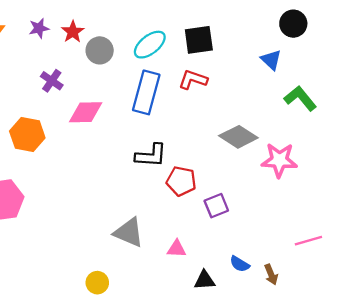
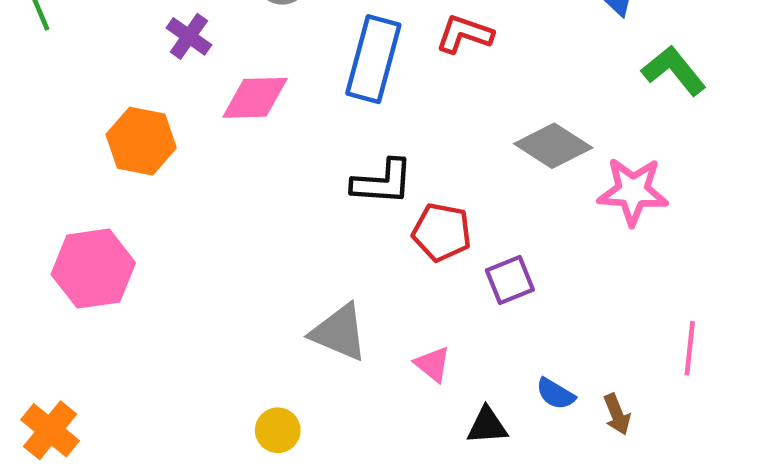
pink line: (308, 241) -> (690, 348), turned -68
pink triangle: (177, 249) -> (433, 364), turned 36

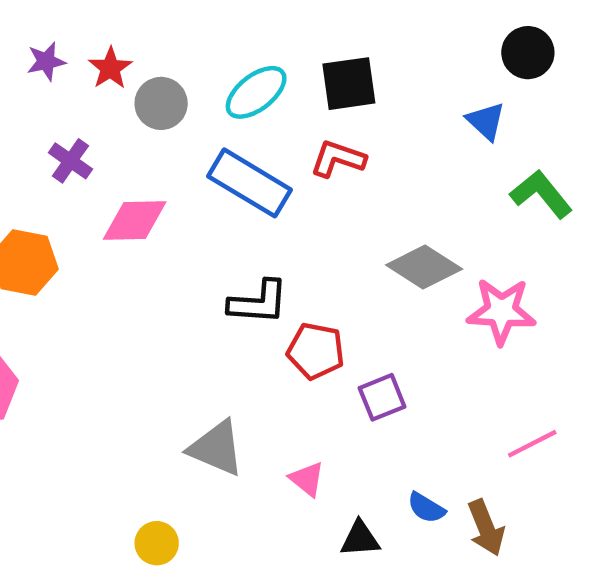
blue rectangle: (373, 59) -> (249, 183), turned -74
pink line: (690, 348) -> (532, 444), moved, turned 57
brown arrow: (617, 414) -> (486, 528), size x1.4

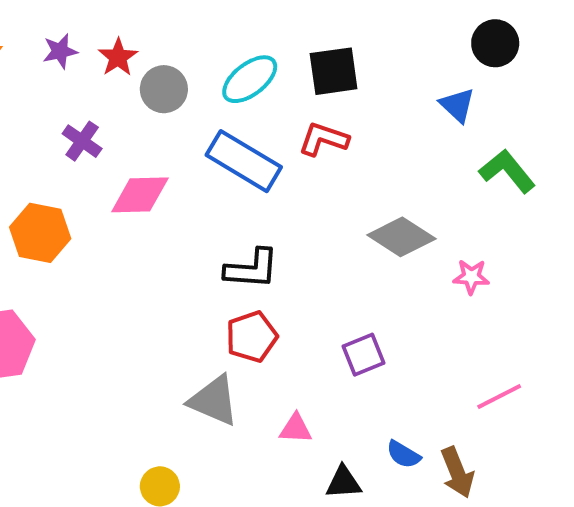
pink star: (501, 311) -> (471, 277), size x0.6
red pentagon: (316, 351) -> (252, 337), moved, turned -30
pink triangle: (307, 479) -> (296, 428), turned -36

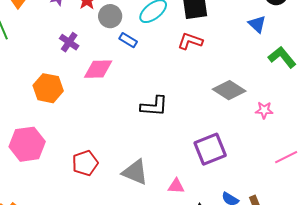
blue rectangle: (244, 161) -> (128, 40), moved, size x0.5
red pentagon: (252, 337) -> (85, 163), moved
purple square: (363, 355) -> (210, 149), size x1.5
pink line: (499, 397) -> (286, 157), moved

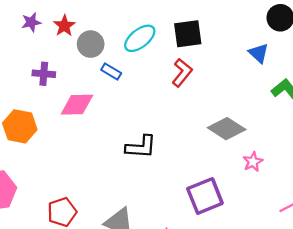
red L-shape: (190, 41) -> (182, 73), turned 110
purple cross: (69, 42) -> (44, 74), turned -30
pink star: (264, 110) -> (253, 162), moved, turned -30

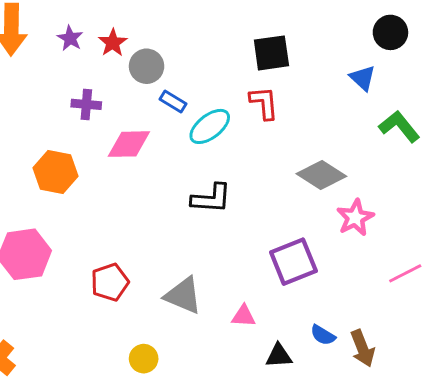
purple star: (31, 22) -> (70, 38), turned -30
cyan ellipse: (140, 38) -> (210, 126), moved
red L-shape: (182, 73) -> (264, 103), turned -44
pink star: (253, 162) -> (355, 218), size x1.4

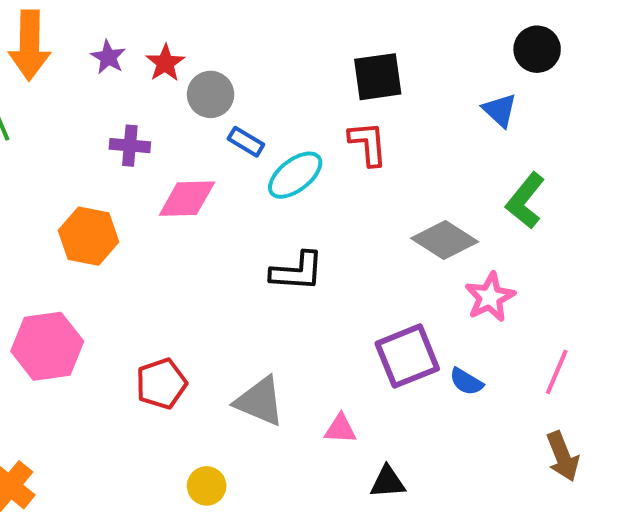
green L-shape: (399, 126) -> (525, 201), moved, turned -102
pink line: (405, 273) -> (557, 372), turned -40
blue semicircle: (323, 335) -> (466, 382), moved
brown arrow: (363, 348) -> (563, 456), moved

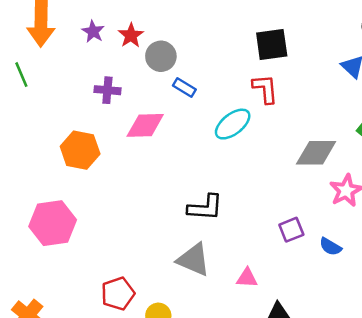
cyan ellipse: (295, 175) -> (233, 124), moved
gray diamond: (445, 240) -> (316, 153), turned -33
black L-shape: (297, 271) -> (205, 208), moved
purple square: (407, 356) -> (291, 230), size x0.6
red pentagon: (161, 384) -> (118, 294), moved

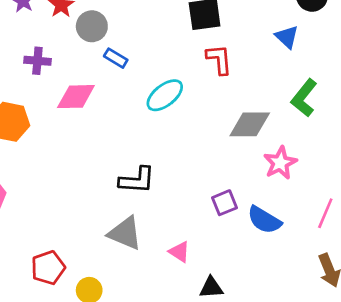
red L-shape: (265, 89) -> (219, 59), moved
blue semicircle: (330, 247) -> (264, 220), size x1.5
pink triangle: (247, 278) -> (179, 252), turned 30

